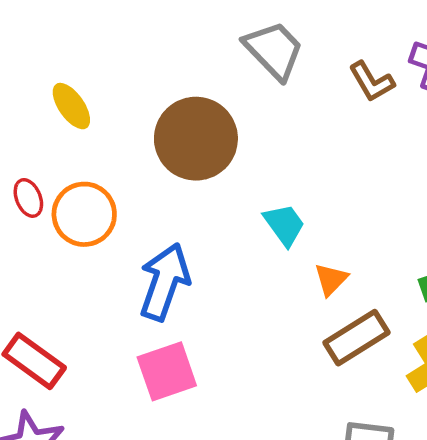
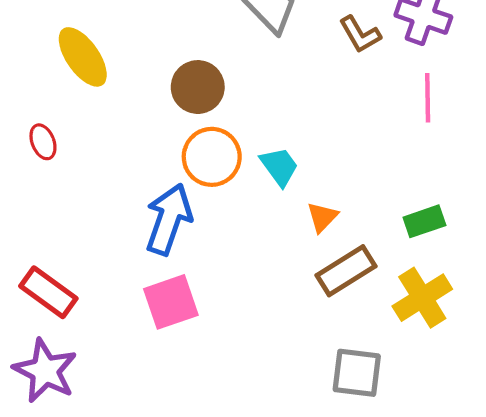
yellow ellipse: (71, 106) -> (83, 57), size x1.4
brown circle: (196, 139) -> (198, 87), size x0.7
orange circle: (84, 214) -> (212, 157), moved

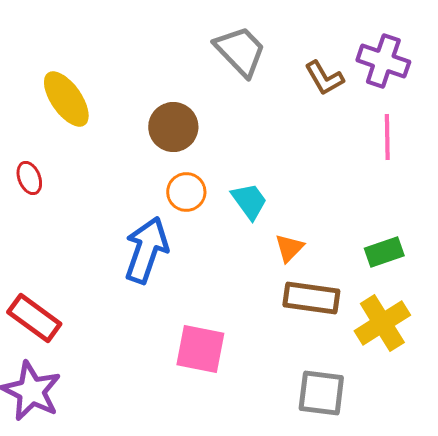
orange circle: (212, 157) -> (186, 192), size x0.7
brown rectangle: (346, 271) -> (311, 298), turned 40
pink square: (171, 302) -> (200, 349), moved, turned 30

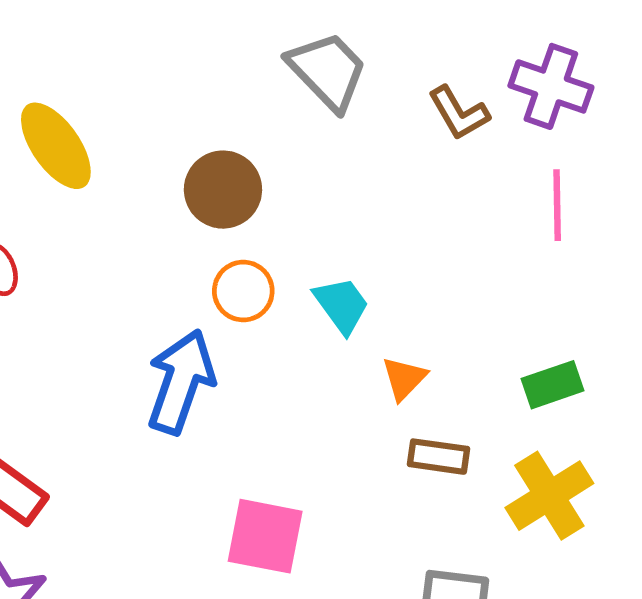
brown rectangle: (311, 298) -> (438, 457), size x0.7

